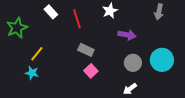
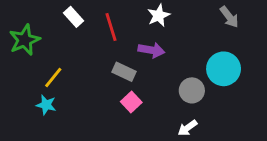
gray arrow: (159, 12) -> (229, 17), turned -49
purple arrow: (127, 35) -> (151, 50), moved
cyan circle: (162, 60) -> (224, 69), moved

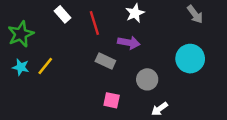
gray circle: (192, 90) -> (147, 79), moved
pink square: (131, 102) -> (112, 100), moved, turned -35
cyan star: (46, 105) -> (21, 67), moved

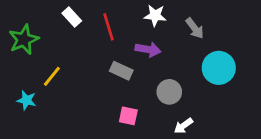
white star: (135, 13) -> (155, 16), turned 30
gray arrow: (195, 14) -> (195, 28), moved
cyan star: (21, 67) -> (27, 100), moved

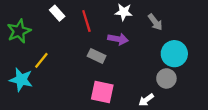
gray circle: (169, 92) -> (166, 78), moved
cyan star: (27, 100) -> (21, 80), size x1.5
pink square: (128, 116) -> (102, 92), size x1.5

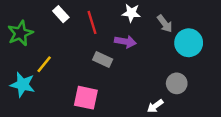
cyan circle: (174, 54) -> (189, 43), moved
pink square: (102, 92) -> (86, 98), moved

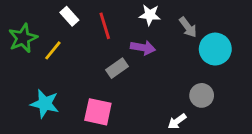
gray rectangle: (103, 59) -> (117, 68), turned -60
yellow line: (44, 64) -> (53, 50), moved
cyan star: (23, 85) -> (45, 104), moved

